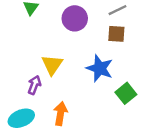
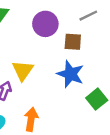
brown square: (116, 34) -> (73, 42), moved

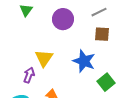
brown square: (73, 42) -> (102, 34), moved

